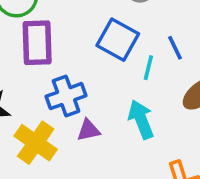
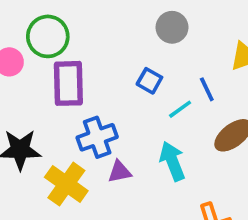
blue square: (118, 40) -> (149, 81), size x0.6
cyan line: (148, 68) -> (180, 109), turned 40

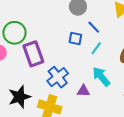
blue line: (207, 89) -> (94, 27), moved
purple triangle: (120, 172) -> (83, 91), moved, turned 32

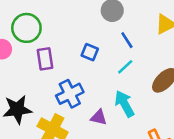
blue square: (75, 38) -> (90, 52), moved
purple rectangle: (33, 54) -> (45, 59), size x0.7

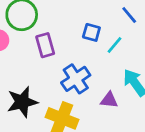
cyan line: (125, 67) -> (115, 45), moved

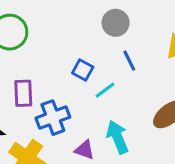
purple rectangle: (45, 45) -> (23, 93), moved

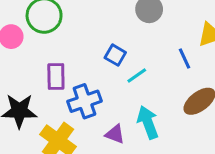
blue line: (129, 61) -> (185, 58), moved

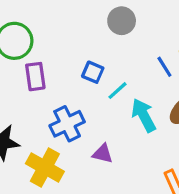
purple rectangle: (56, 76) -> (35, 77), moved
cyan arrow: (148, 122) -> (144, 115), moved

